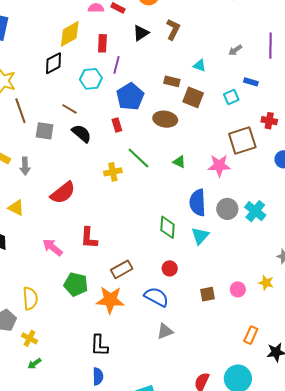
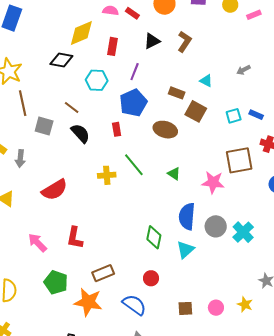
black diamond: (54, 63) -> (61, 60), turned 30
purple line: (116, 65) -> (135, 72), moved
blue rectangle: (251, 82) -> (256, 115), moved

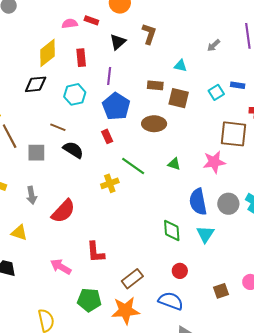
gray arrow: (20, 159) -> (32, 195), moved
brown square: (239, 160) -> (233, 134), turned 32

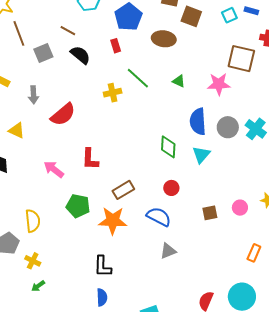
gray square: (36, 153) -> (43, 53), turned -30

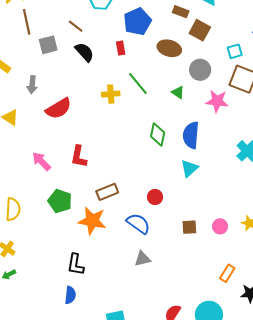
cyan square: (229, 15) -> (235, 51), moved
gray circle: (228, 127) -> (200, 70), moved
green diamond: (168, 147) -> (158, 135), moved

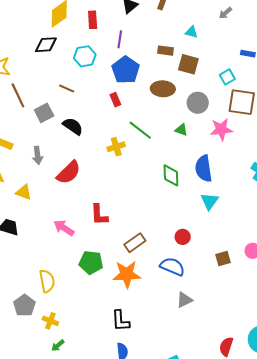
black semicircle: (84, 52) -> (73, 126), moved

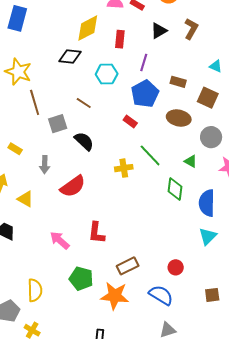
brown rectangle: (166, 51) -> (178, 82), moved
red rectangle: (115, 100) -> (130, 121), turned -40
green diamond: (171, 175) -> (175, 189), moved

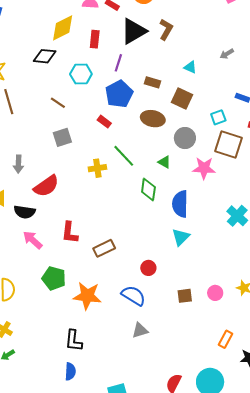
black triangle: (159, 31) -> (134, 31), size x1.6
gray square: (58, 124) -> (62, 137), moved
black semicircle: (84, 141) -> (25, 212), moved, turned 145
brown rectangle: (128, 266) -> (104, 248), moved

